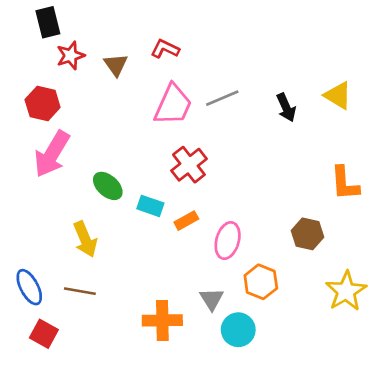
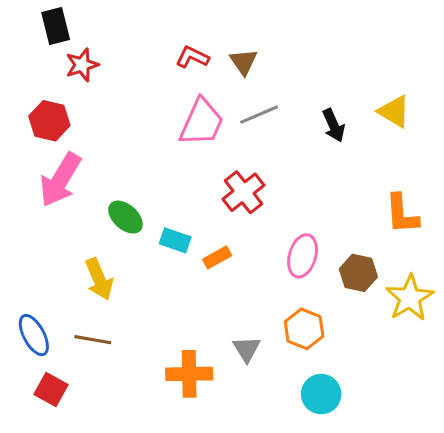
brown triangle: (116, 65) -> (244, 62), moved
red cross: (189, 165) -> (244, 192), moved
pink ellipse: (228, 241) -> (303, 256), moved
yellow star: (346, 291) -> (410, 298), moved
cyan circle: (238, 330) -> (321, 394), moved

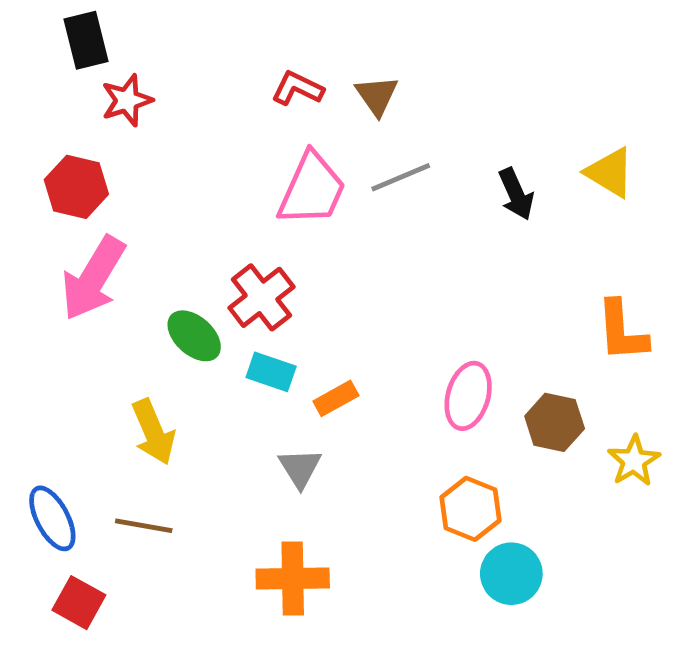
red cross: (244, 192) -> (261, 297), moved
yellow star: (410, 298) -> (634, 461), size x0.7
gray triangle: (247, 349) -> (300, 468), moved
cyan circle: (321, 394) -> (511, 574), moved

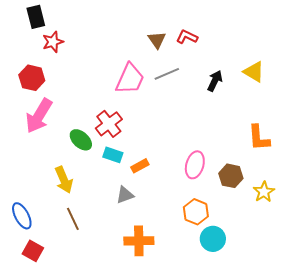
red L-shape: (297, 88) -> (187, 37), moved
black arrow: (516, 194) -> (215, 81), turned -130
gray triangle: (300, 468) -> (125, 195), turned 42
brown line: (144, 526) -> (73, 219), moved, turned 55
orange cross: (293, 579) -> (139, 241), moved

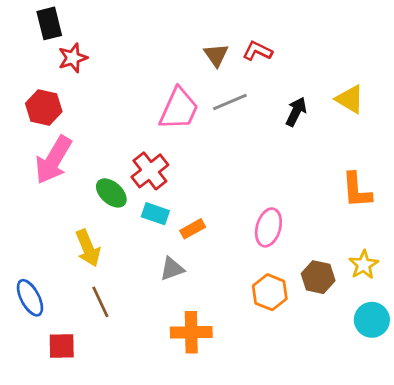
brown hexagon: (231, 176) -> (318, 277), moved
cyan circle: (213, 239) -> (372, 320), moved
red square: (33, 251) -> (62, 346), moved, turned -30

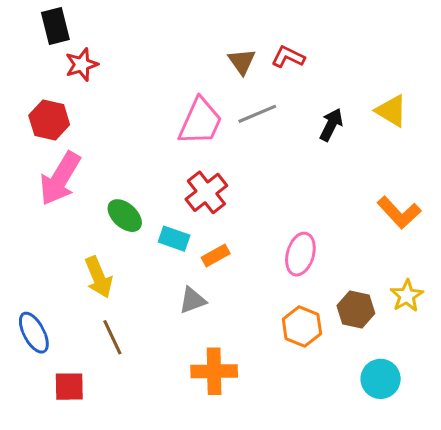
red cross: (150, 171) -> (206, 192), moved
orange L-shape: (357, 190) -> (399, 212), turned -39
cyan circle: (372, 320) -> (381, 379), moved

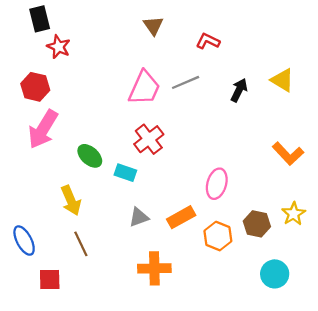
brown triangle: (242, 61) -> (153, 26), moved
red star: (82, 65) -> (59, 47), turned -30
orange rectangle: (216, 256) -> (181, 217), moved, size x1.4

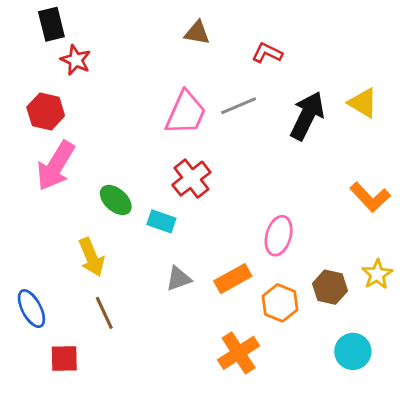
brown triangle: (153, 26) -> (197, 33), turned -45
black arrow: (239, 90) -> (307, 116), size x1.6
orange cross: (154, 268) -> (239, 353), moved, turned -32

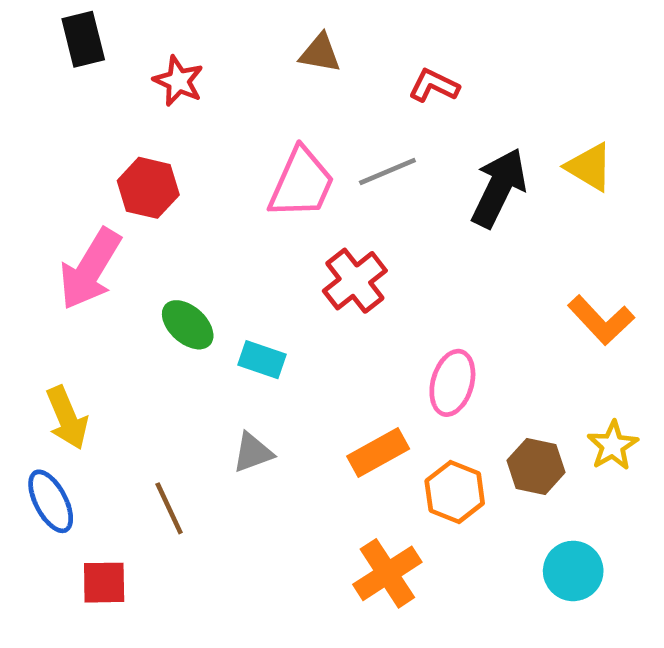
red star: (76, 60) -> (178, 81), moved
red hexagon: (46, 111) -> (148, 188), moved
red cross: (191, 179) -> (355, 281), moved
yellow arrow: (91, 257) -> (67, 418), moved
gray triangle: (179, 279) -> (253, 453), moved

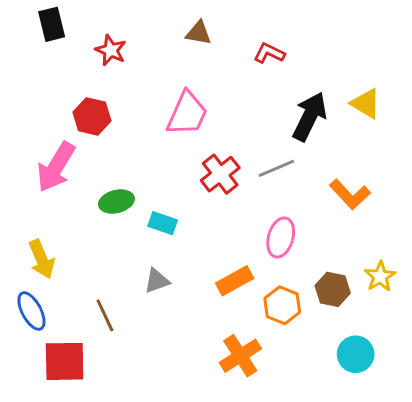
gray line: (387, 172) -> (276, 168), moved
orange L-shape: (601, 320) -> (350, 194), moved
green ellipse: (188, 325) -> (116, 202), turned -56
red square: (104, 583) -> (65, 361), size x1.5

